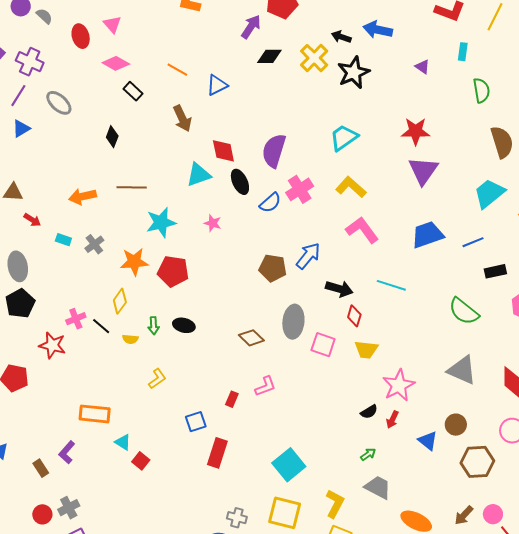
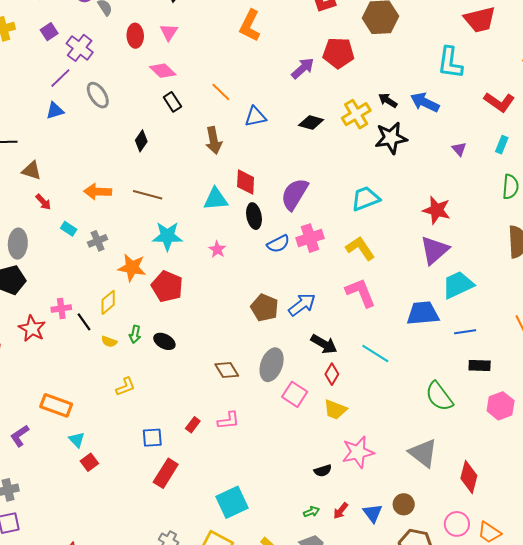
black diamond: (269, 56) -> (311, 123), moved
cyan trapezoid: (489, 193) -> (458, 285), moved
red arrow: (392, 420) -> (341, 511), moved

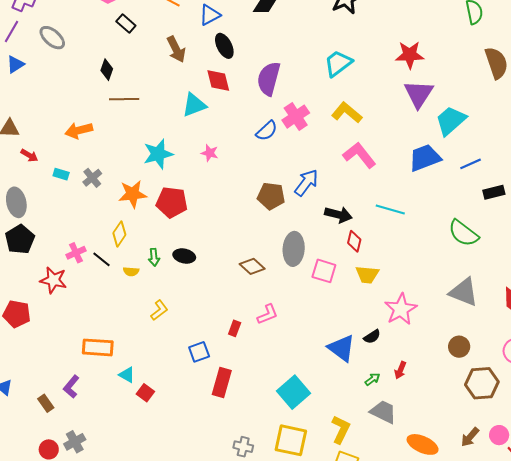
brown line: (148, 195) -> (124, 99), moved
black ellipse: (254, 216) -> (224, 46), moved
blue triangle: (373, 513) -> (342, 348), moved, size x1.4

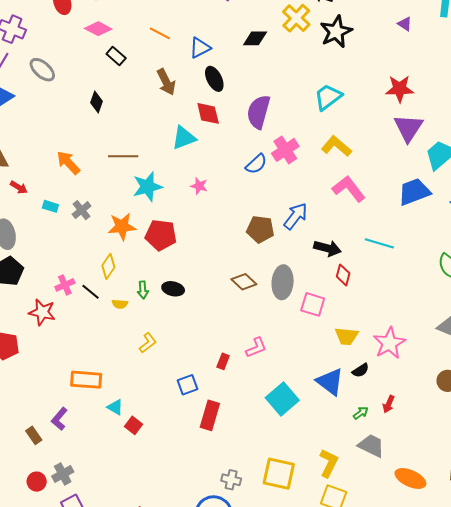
brown line: (124, 99) -> (123, 156), moved
orange arrow: (79, 130) -> (68, 163), turned 60
brown diamond: (252, 266) -> (244, 282), moved
yellow trapezoid: (367, 275) -> (347, 336), moved
cyan square: (293, 392) -> (282, 399), moved

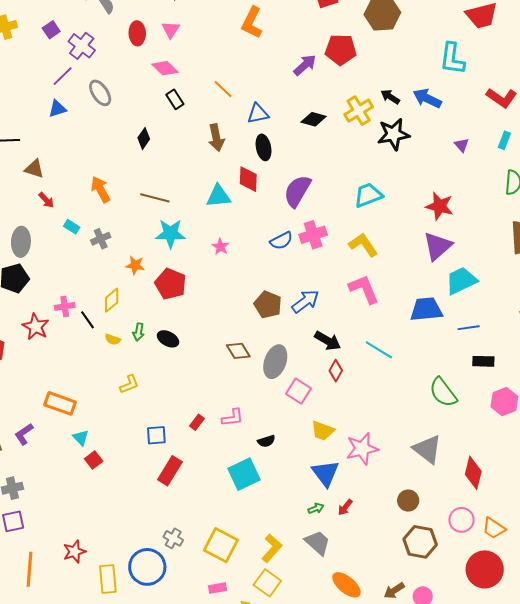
orange star: (122, 227) -> (135, 265), size x0.7
black semicircle: (361, 370) -> (266, 441), moved
blue triangle: (330, 382) -> (325, 473), moved

